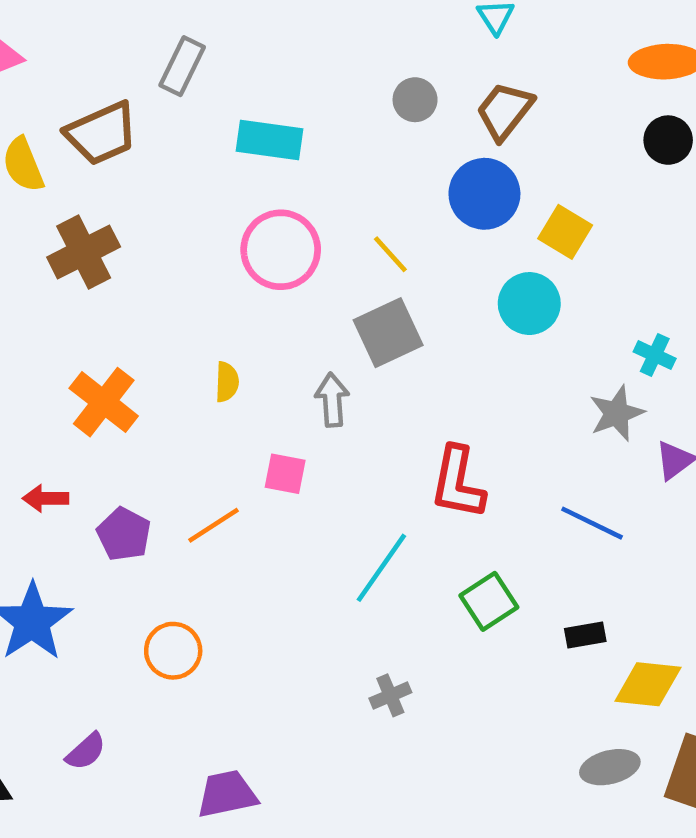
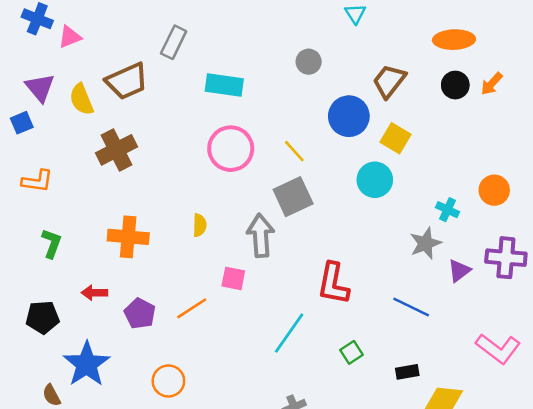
brown trapezoid: (505, 111) -> (389, 81), moved
gray arrow: (332, 400) -> (261, 236), size x1.4
orange cross: (104, 402) -> (128, 237), turned -33
green square: (489, 601) -> (351, 352), size x0.7

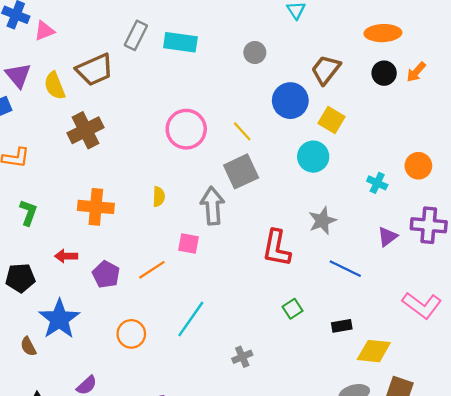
cyan rectangle: (224, 85) -> (180, 42), moved
gray star: (425, 243) -> (322, 221), moved
cyan line: (289, 333) -> (191, 319), moved

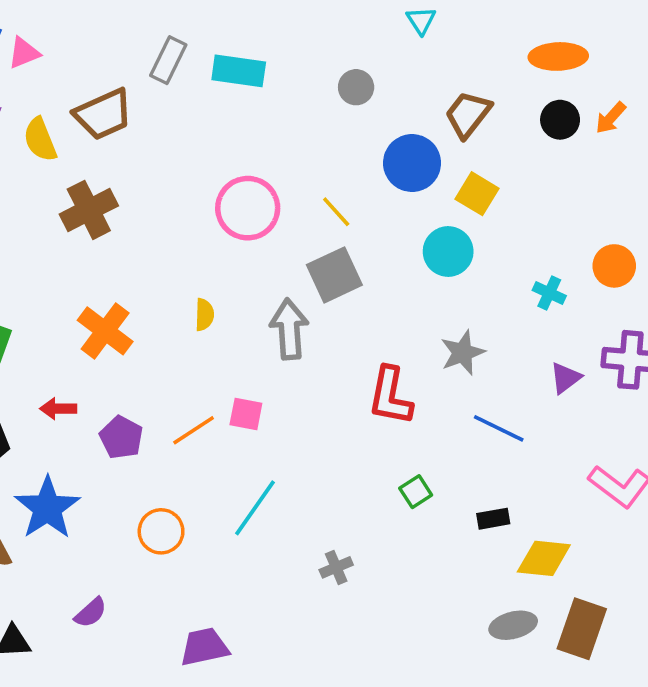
orange cross: (96, 207) -> (105, 331), turned 32
pink square: (188, 244) -> (246, 414), moved

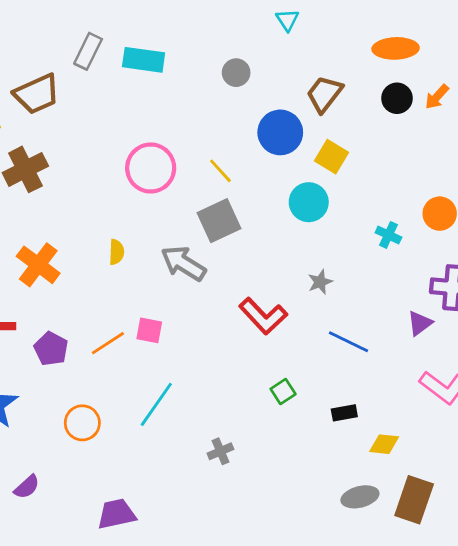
gray arrow: (289, 329) -> (183, 263), turned -54
gray star: (463, 353) -> (320, 282), size x0.7
purple triangle: (565, 378) -> (420, 323), moved
red L-shape: (390, 396) -> (263, 316), turned -54
yellow diamond: (544, 558) -> (384, 444), size x0.7

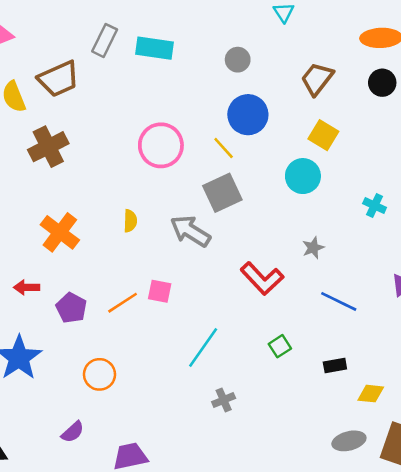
blue circle: (280, 132) -> (248, 115), moved
cyan line: (156, 404) -> (203, 348), moved
purple semicircle: (27, 487) -> (73, 432), moved

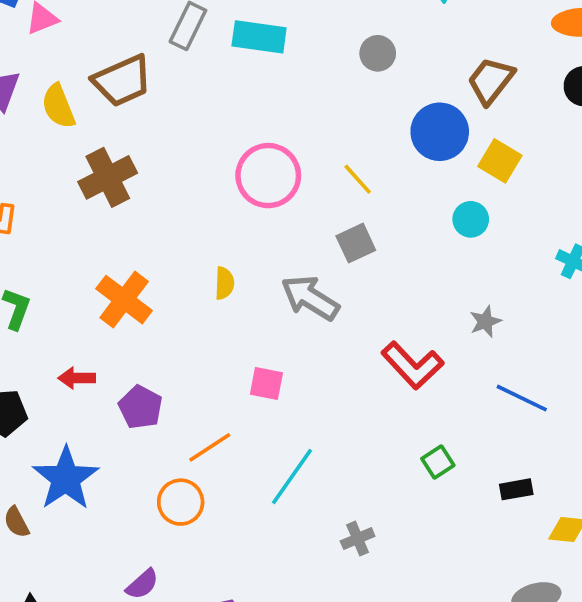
blue circle: (248, 115) -> (440, 132), moved
cyan circle: (303, 176) -> (471, 219), size x0.7
gray square: (222, 193) -> (356, 243), size x0.7
orange line: (123, 303) -> (210, 447), moved
cyan line: (203, 348) -> (292, 477), moved

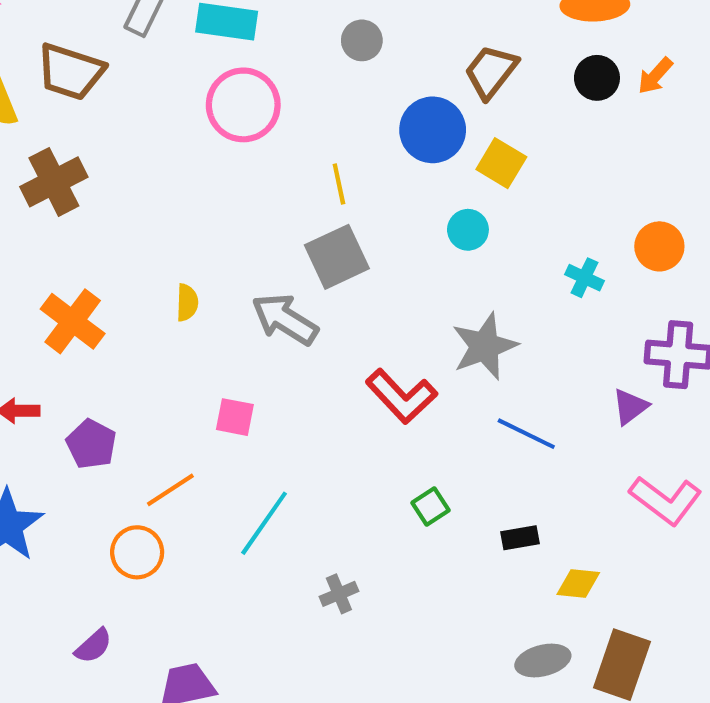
brown trapezoid: (122, 81) -> (71, 72), turned 42
pink circle: (268, 176) -> (243, 105), moved
yellow line: (358, 179) -> (339, 184), turned 30
gray square: (356, 243) -> (337, 257), size x1.4
gray star: (485, 321) -> (485, 346), size x1.8

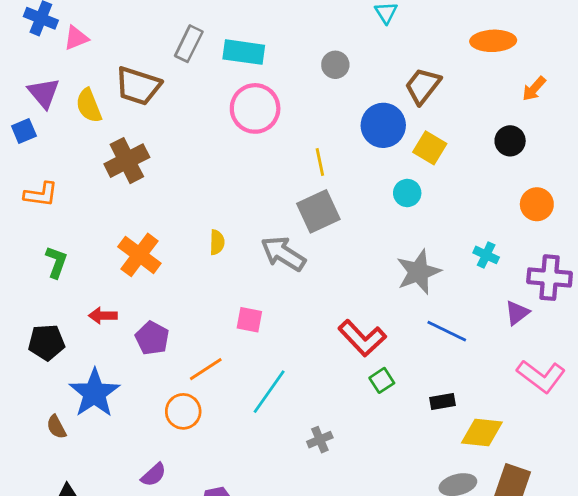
black circle: (597, 78) -> (510, 141), moved
cyan cross: (584, 278) -> (486, 255), moved
red L-shape: (401, 396) -> (362, 338), moved
yellow diamond: (578, 584) -> (482, 433), size x1.4

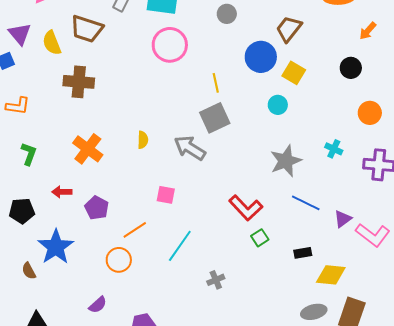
brown cross: (127, 161) -> (79, 82), turned 32
purple triangle: (517, 313) -> (343, 219), moved

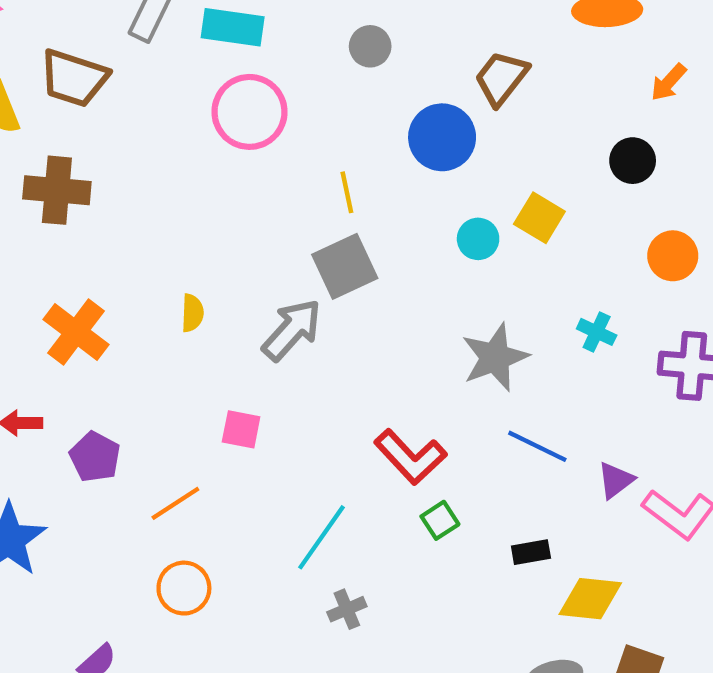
yellow square: (294, 73) -> (539, 218), moved
gray arrow: (190, 148) -> (292, 330), turned 100
cyan line: (180, 246) -> (321, 537), moved
orange circle: (119, 260) -> (184, 588), moved

